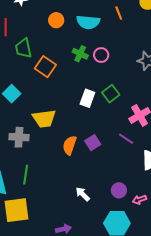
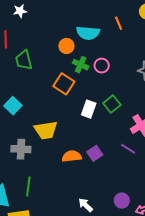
orange circle: (56, 20) -> (66, 46), moved
orange square: (45, 67) -> (64, 84), moved
orange semicircle: (70, 145) -> (72, 156), turned 66

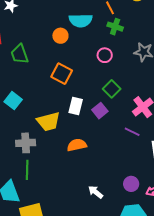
green cross: (81, 65) -> (115, 27), moved
pink circle: (102, 66) -> (105, 55), moved
white rectangle: (89, 109) -> (76, 106), moved
purple square: (95, 153) -> (100, 111), moved
green line: (28, 186) -> (27, 170), moved

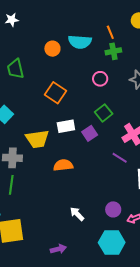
green cross: (115, 27) -> (113, 51), turned -35
orange circle: (60, 36) -> (52, 49), moved
white rectangle: (76, 106) -> (66, 126), turned 60

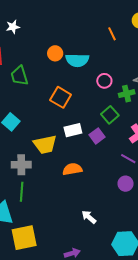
cyan semicircle: (80, 42) -> (77, 60), moved
green cross: (113, 51) -> (127, 94), moved
purple circle: (113, 209) -> (126, 184), moved

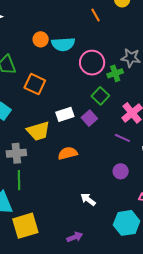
pink circle: (104, 81) -> (92, 63), size x1.6
orange square: (61, 97) -> (35, 84), moved
purple circle: (126, 184) -> (121, 171), moved

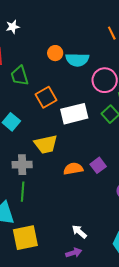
orange square: (35, 84) -> (46, 97), turned 30
white rectangle: (65, 114) -> (74, 114), moved, size x1.5
purple square: (89, 118) -> (98, 165), moved
white arrow: (88, 200) -> (79, 232), moved

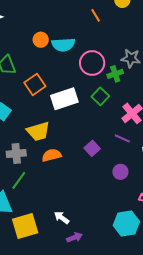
orange semicircle: (73, 169) -> (52, 155), moved
green line: (23, 192) -> (19, 180), turned 36
white arrow: (79, 232) -> (62, 218), moved

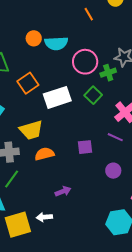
purple square: (92, 148) -> (85, 147), turned 35
white arrow: (62, 218) -> (44, 217), moved, turned -42
purple arrow: (74, 237) -> (63, 191), moved

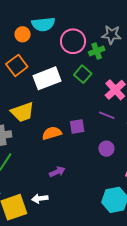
orange circle: (34, 38) -> (23, 34), moved
orange semicircle: (44, 154) -> (52, 133), moved

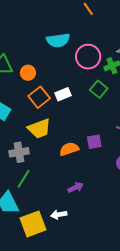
orange circle: (23, 34) -> (28, 73), moved
orange square: (17, 65) -> (39, 97), moved
white rectangle: (47, 78) -> (63, 94), size x0.6

